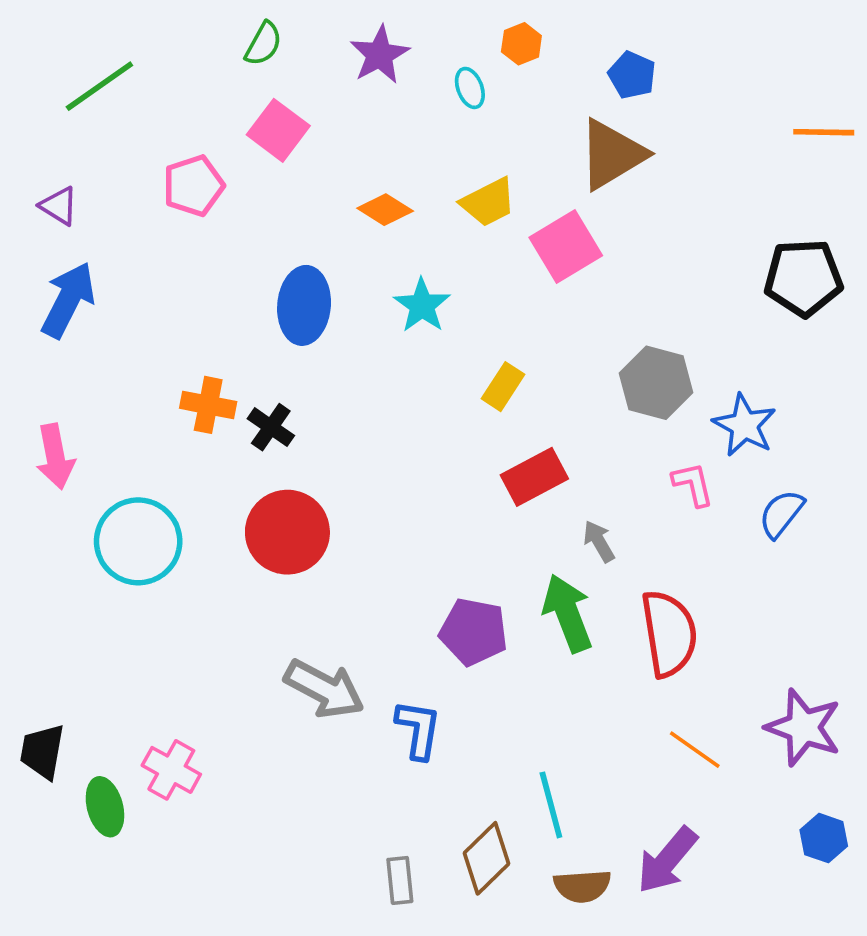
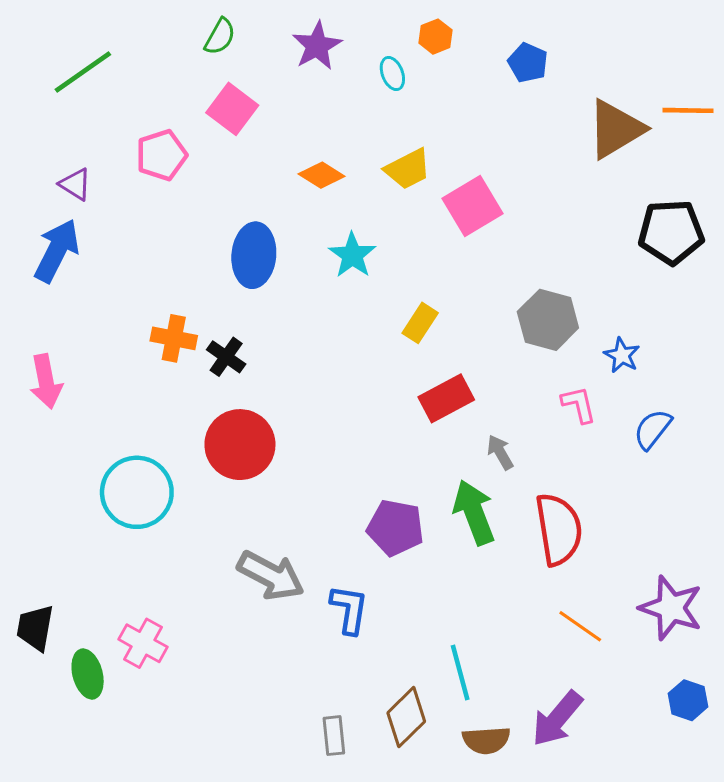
brown triangle: (612, 154) -> (616, 129), moved
purple triangle: (59, 206) -> (75, 184), moved
blue star: (744, 425) -> (622, 355), size x0.7
cyan circle: (138, 541) -> (137, 492), moved

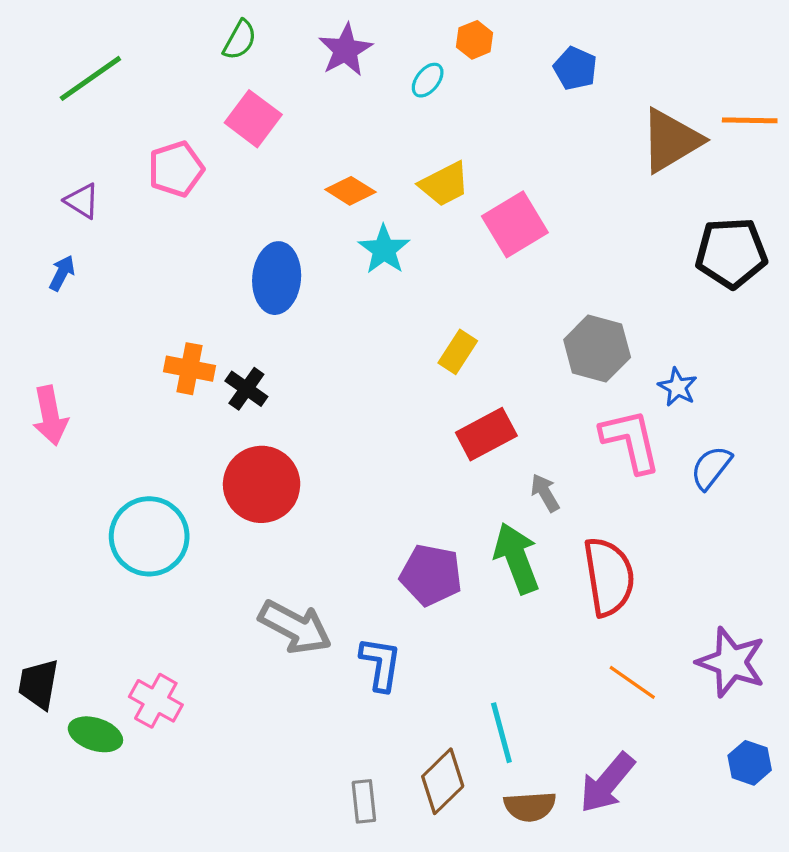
cyan ellipse: (392, 74) -> (428, 80), turned 60
blue arrow: (57, 251) -> (62, 273), size x0.5
cyan star: (352, 255) -> (384, 250), moved
pink L-shape: (579, 405) -> (631, 441), size x1.6
green ellipse: (88, 674) -> (95, 734), turned -57

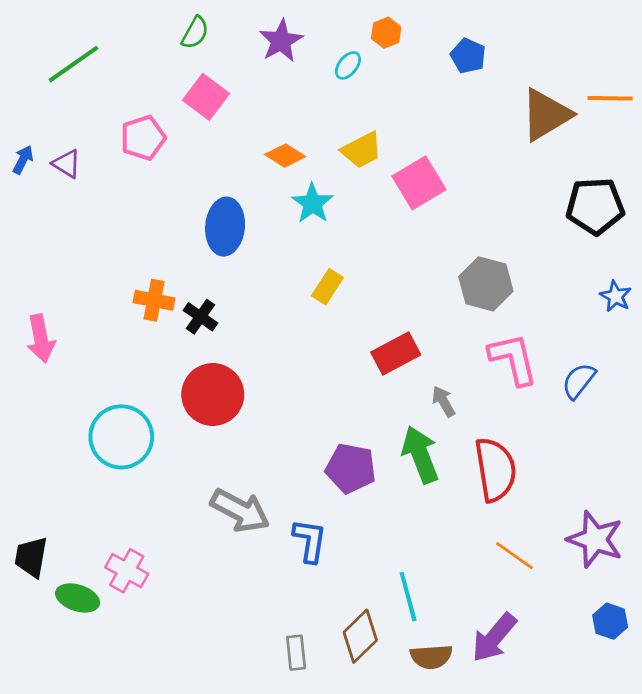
blue arrow: (62, 273) -> (23, 160), moved
yellow rectangle: (458, 352) -> (327, 287), moved
blue star: (678, 387) -> (616, 296), moved

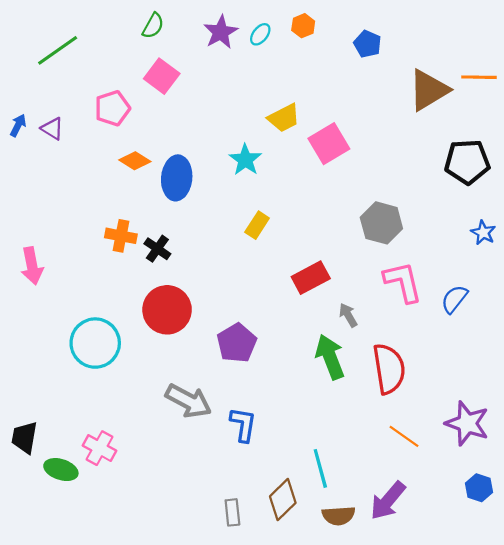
cyan ellipse: (348, 65) -> (260, 34), moved
orange diamond: (285, 156) -> (135, 161), moved
purple pentagon: (351, 468) -> (237, 343), moved, turned 30

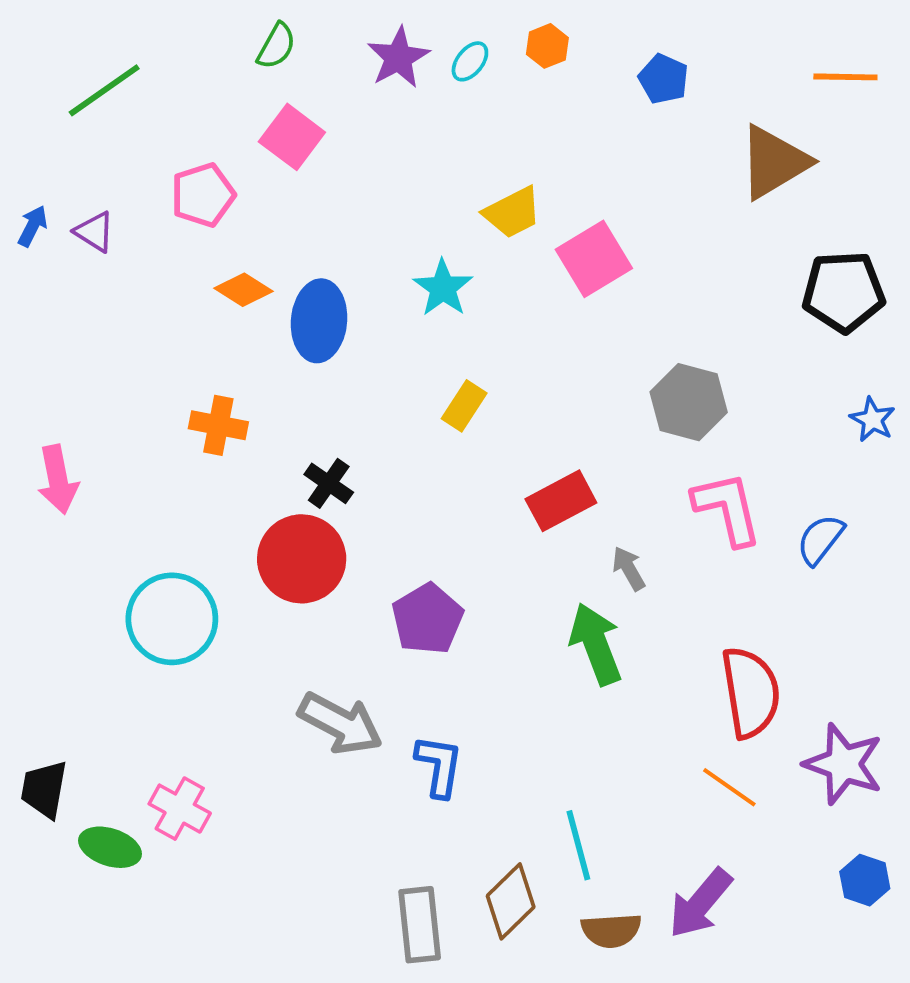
orange line: (479, 77) -> (845, 77), moved
black cross: (157, 249) -> (329, 483), moved
red semicircle: (389, 369) -> (751, 692), moved
gray rectangle: (232, 512) -> (420, 925), size x1.5

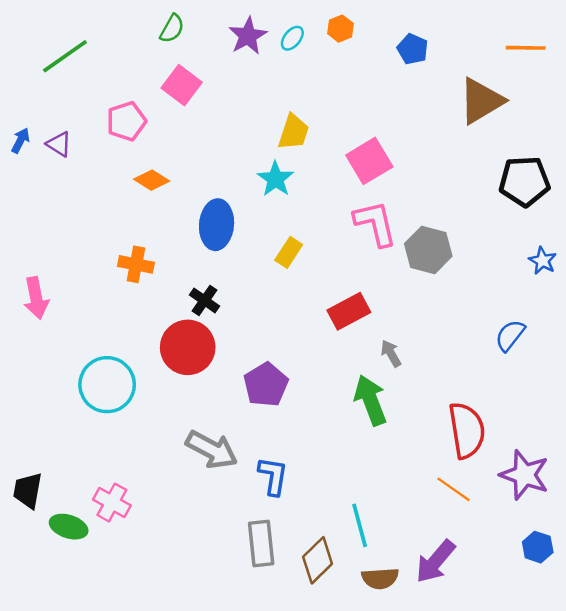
yellow trapezoid: (513, 212) -> (294, 132), moved, turned -45
blue ellipse: (319, 321) -> (217, 225), moved
pink L-shape: (727, 509) -> (375, 223), moved
gray rectangle: (420, 925) -> (261, 543), moved

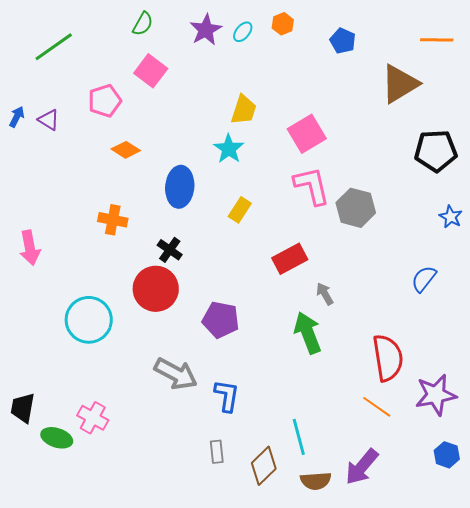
purple pentagon: (266, 385) -> (221, 320), turned -30
purple star: (524, 475) -> (436, 395), turned -30
gray rectangle: (261, 543) -> (217, 452), size x0.6

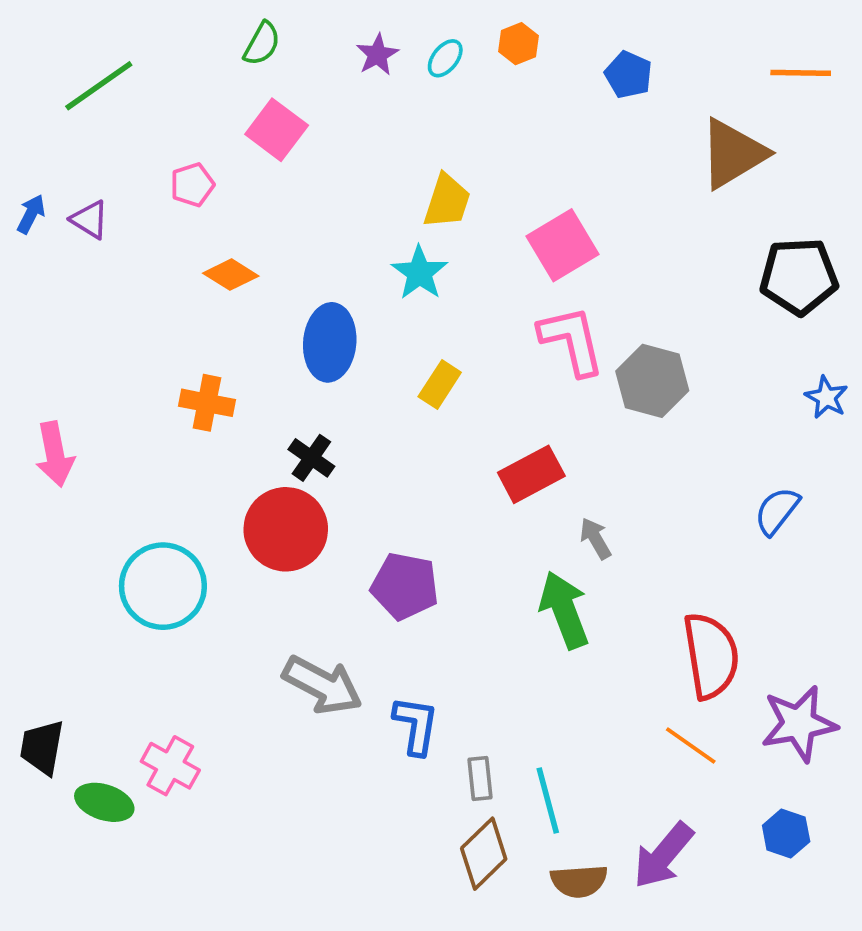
purple star: (206, 30) -> (377, 55), size x0.7
pink pentagon: (105, 101) -> (192, 185), size x0.7
gray rectangle: (217, 452) -> (480, 779), moved
blue hexagon: (447, 455) -> (786, 833), moved

